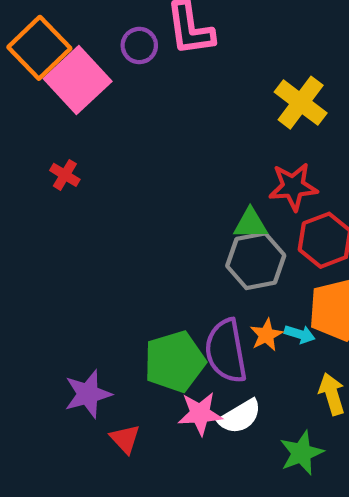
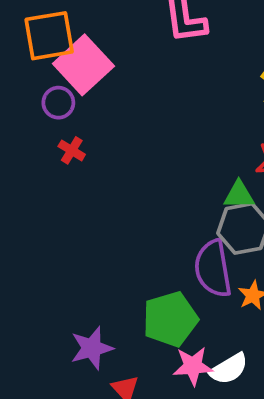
purple circle: (139, 45) -> (58, 103), moved
orange square: (39, 48) -> (49, 36), turned 34
purple semicircle: (226, 351) -> (213, 269), moved

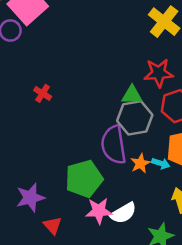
red cross: (72, 150) -> (43, 93), moved

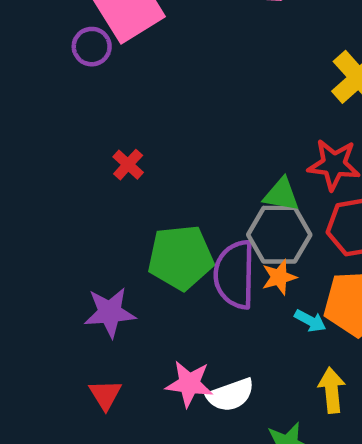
orange star: (140, 163) -> (279, 277), moved
green pentagon: (84, 179) -> (181, 257), moved
purple star: (30, 198) -> (110, 312), moved

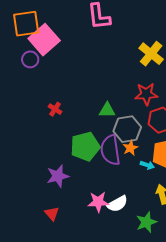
green triangle: (281, 195) -> (107, 110), moved
red triangle: (105, 395) -> (52, 213), moved

